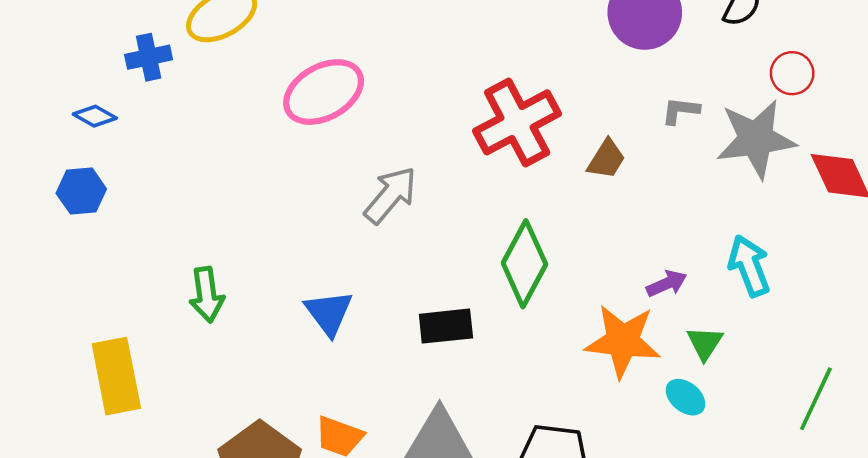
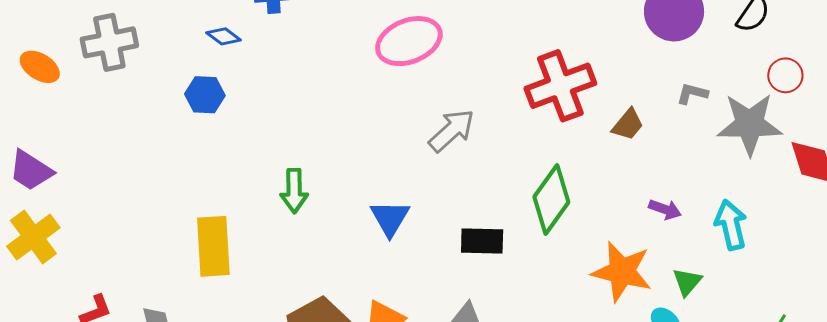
purple arrow: (667, 284) -> (665, 209), moved, turned 36

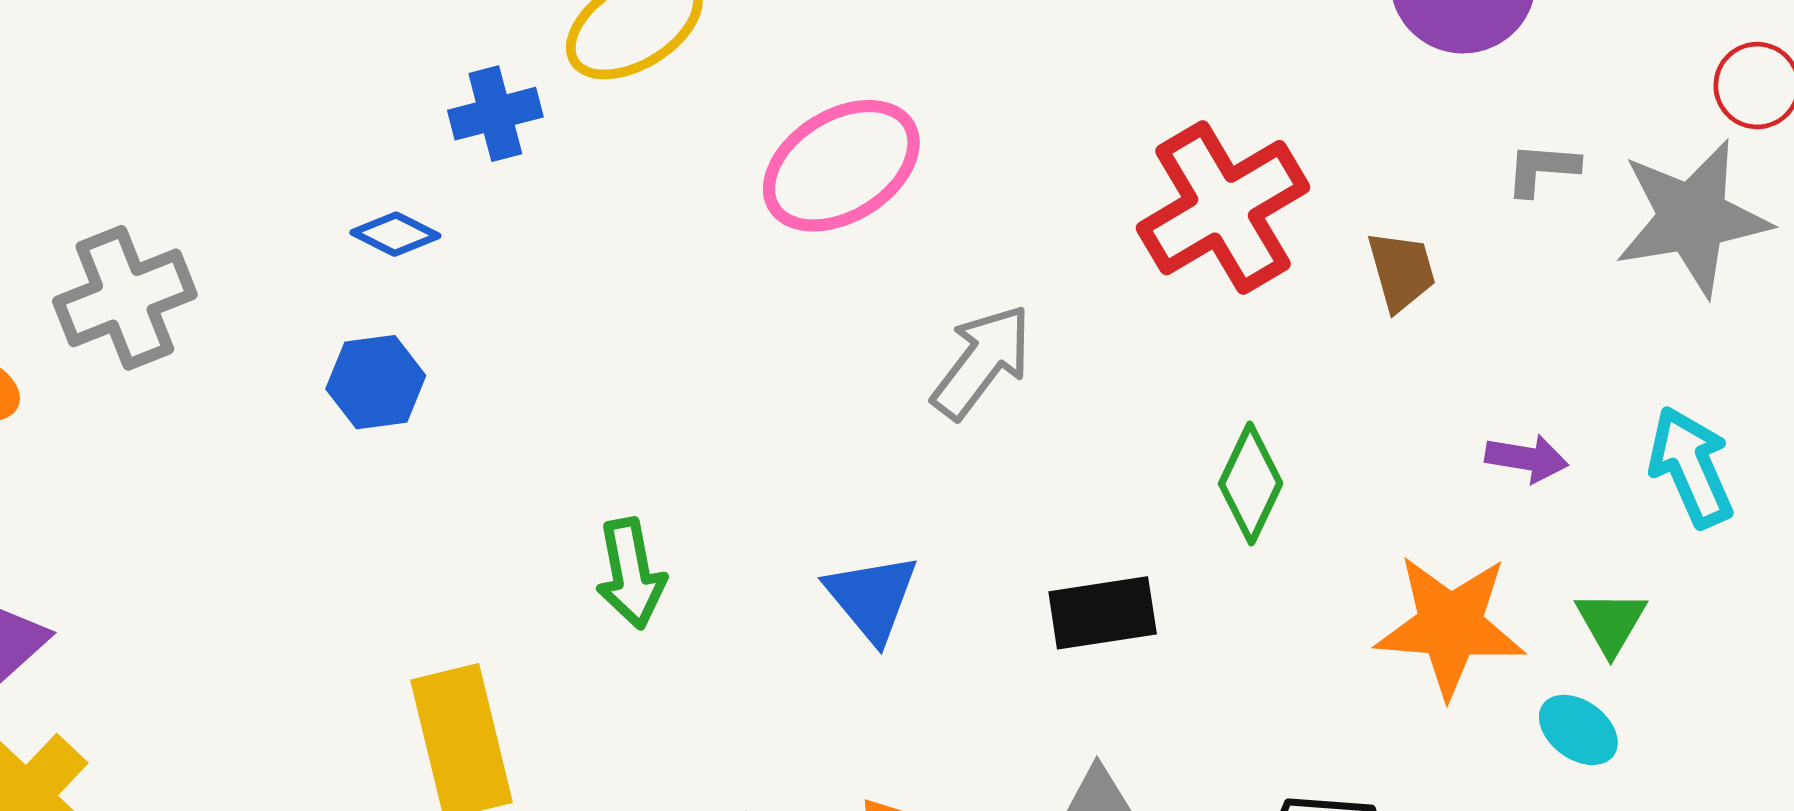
brown trapezoid: (628, 124) -> (1401, 271), turned -45
green diamond: (551, 199) -> (1251, 484), size x0.7

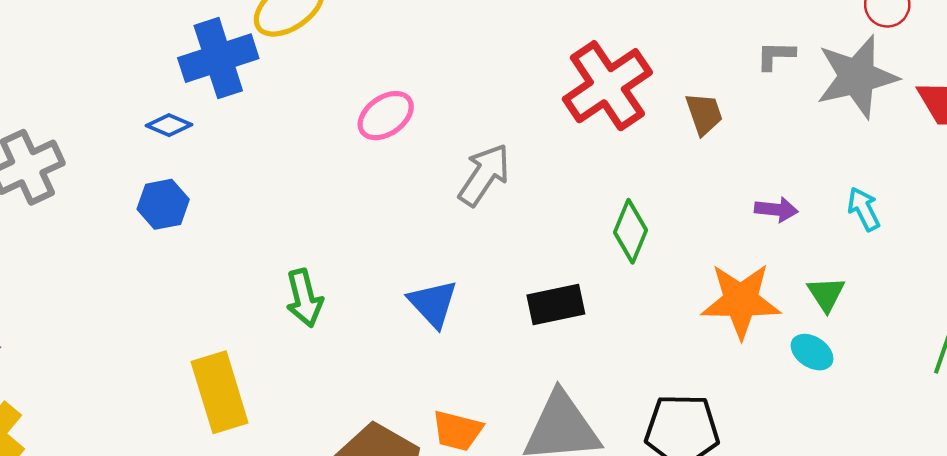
blue cross: (495, 114) -> (218, 58), size x1.6
pink ellipse: (841, 166) -> (386, 116), moved, size x0.7
cyan arrow: (1691, 467) -> (864, 209), size x0.7

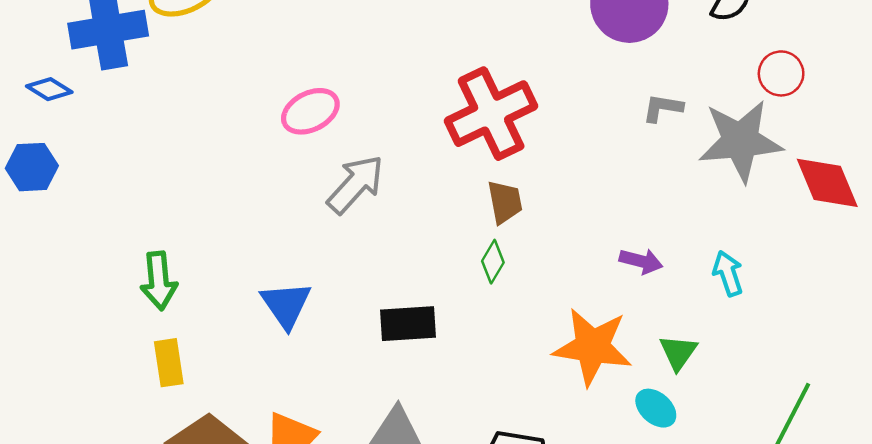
brown trapezoid: (704, 114) -> (505, 202), moved
pink ellipse: (386, 116) -> (310, 111), moved
green diamond: (630, 231) -> (493, 262), size x0.7
yellow rectangle: (220, 392) -> (169, 363), moved, size x0.6

